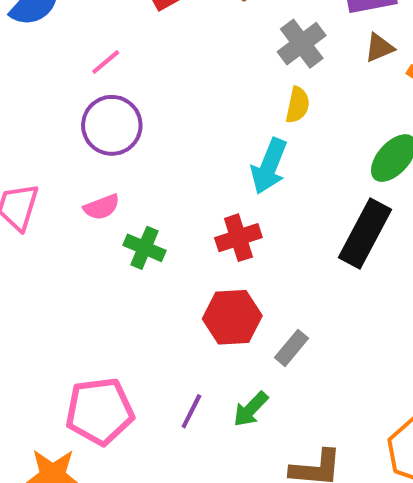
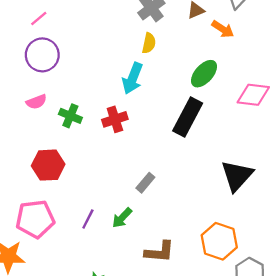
green cross: (144, 248) -> (70, 116), moved
red hexagon: (232, 317) -> (48, 165), moved

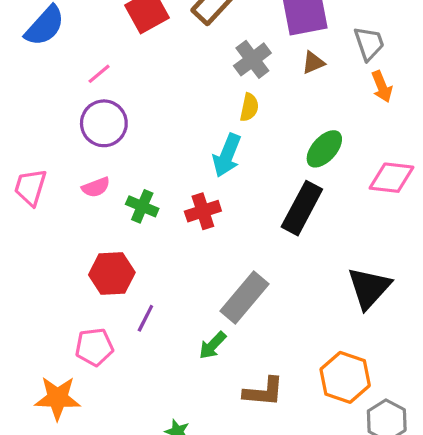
orange arrow: (223, 29) -> (382, 87), moved, turned 35
gray rectangle: (145, 183) -> (244, 297), size x1.8
pink pentagon: (35, 219) -> (94, 347), size x0.7
purple line: (88, 219) -> (145, 318), moved

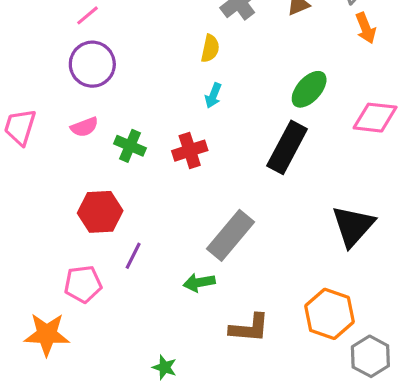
yellow semicircle: (249, 107) -> (210, 48), moved
cyan arrow: (227, 155) -> (213, 96), size x0.6
green arrow: (213, 345) -> (199, 283), turned 36

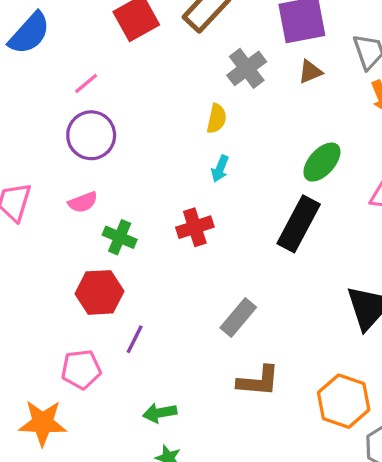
green cross: (130, 146) -> (120, 237), moved
gray rectangle: (231, 235) -> (238, 318), size x0.7
green arrow: (199, 283) -> (160, 413), moved
brown L-shape: (249, 328) -> (258, 381), moved

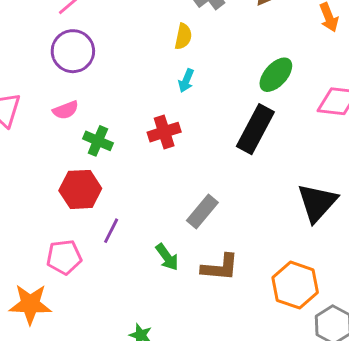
green arrow: (160, 413) -> (167, 257), moved, turned -116

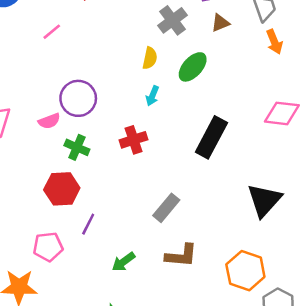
purple circle: (73, 51) -> (78, 98), moved
green ellipse: (276, 75) -> (193, 67), moved
green arrow: (167, 257) -> (123, 262), moved, turned 90

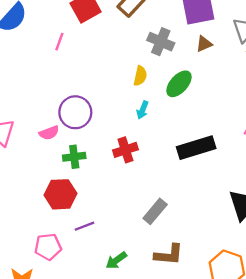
gray cross: (173, 20) -> (161, 42), turned -30
pink line: (52, 32) -> (59, 42), moved, turned -30
black rectangle: (211, 137) -> (196, 148), turned 45
green cross: (77, 147) -> (74, 157), turned -30
purple line: (88, 224) -> (84, 226), turned 42

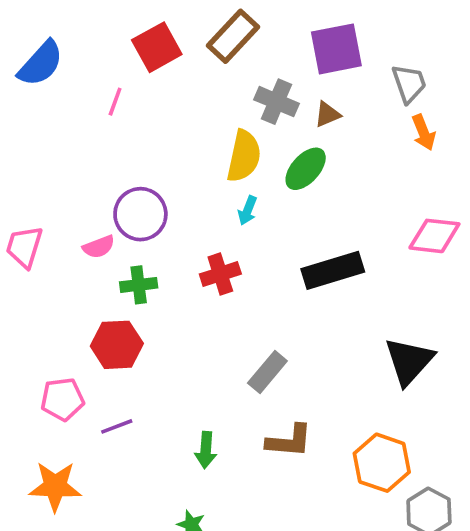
brown triangle: (204, 44) -> (327, 114), moved
yellow semicircle: (140, 76) -> (244, 156), size x1.6
purple line: (84, 226) -> (117, 426), moved
pink pentagon: (48, 247) -> (62, 399), moved
green arrow: (116, 260) -> (206, 450), turned -50

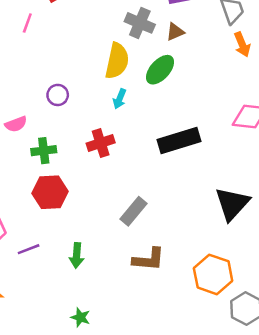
purple circle: (140, 214) -> (58, 95), moved, size x0.6
red hexagon: (117, 345) -> (50, 192), moved
green arrow: (206, 450) -> (77, 255), moved

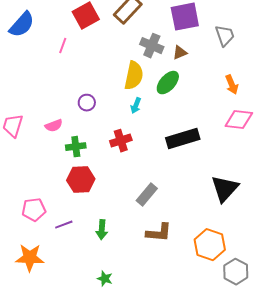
orange arrow: (242, 44) -> (232, 85), moved

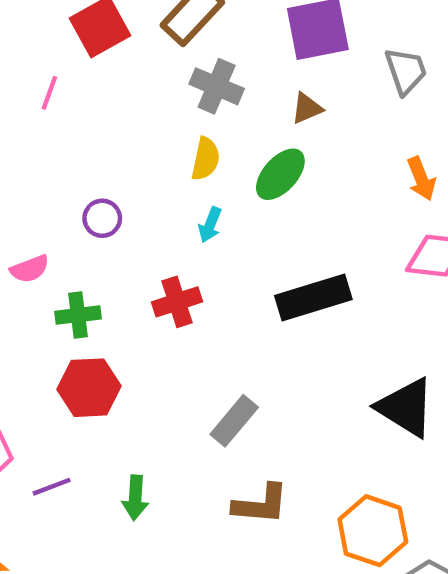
gray cross: (152, 46) -> (217, 86), moved
yellow semicircle: (134, 76) -> (206, 159), size x0.7
black triangle: (225, 189) -> (406, 407), turned -40

